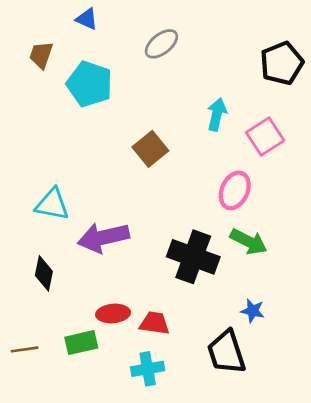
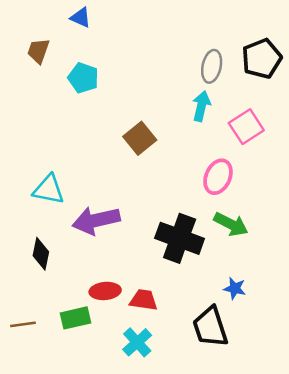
gray ellipse: (161, 44) -> (212, 66), moved, turned -40
cyan pentagon: (90, 84) -> (83, 78), size x0.7
cyan cross: (148, 369) -> (137, 342), turned -32

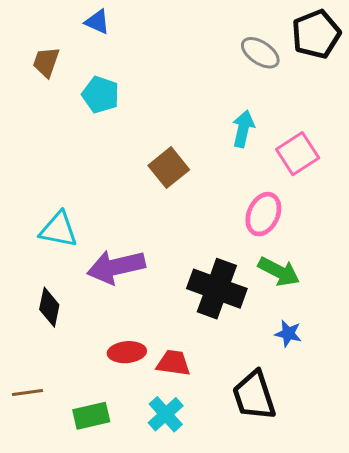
black pentagon: (262, 59) -> (316, 34), moved
gray ellipse: (212, 66) -> (260, 53), moved, turned -68
blue star: (235, 288) -> (288, 334), moved
green rectangle: (76, 318) -> (91, 416), moved

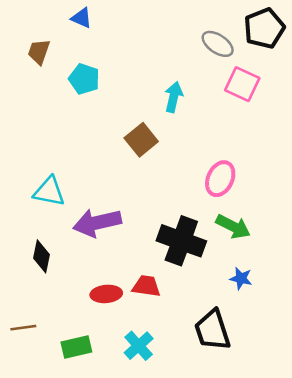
cyan arrow: (243, 129) -> (174, 97), moved
pink square: (298, 154) -> (242, 84), moved, turned -32
red trapezoid: (173, 363) -> (146, 286), moved

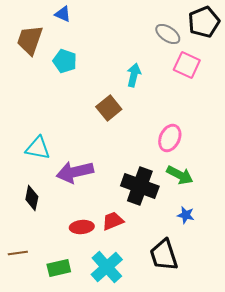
brown trapezoid: (39, 52) -> (30, 40), size x1.5
red trapezoid: (146, 286) -> (113, 221), turned -30
cyan cross: (139, 346) -> (107, 267), size x1.4

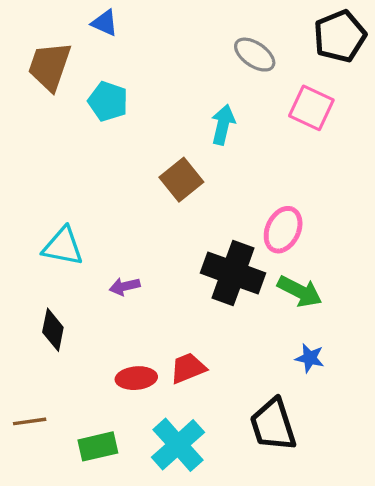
gray ellipse: (168, 34) -> (255, 55), moved
purple arrow: (75, 172) -> (125, 286), size x0.5
black cross: (140, 186) -> (233, 273), moved

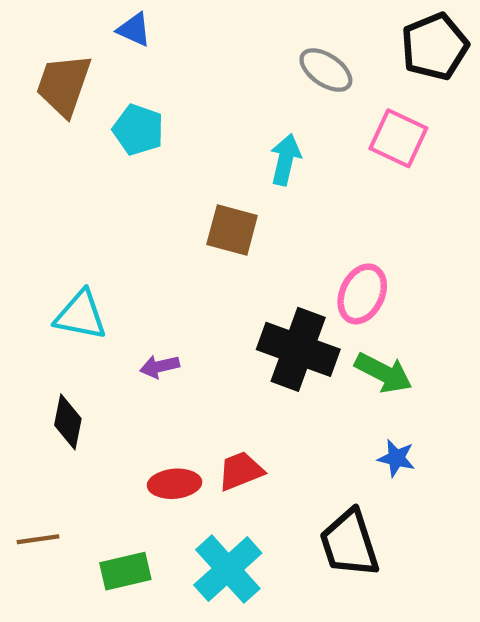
brown square: (181, 180) -> (232, 230), turned -36

